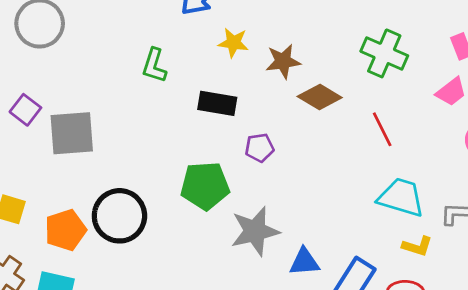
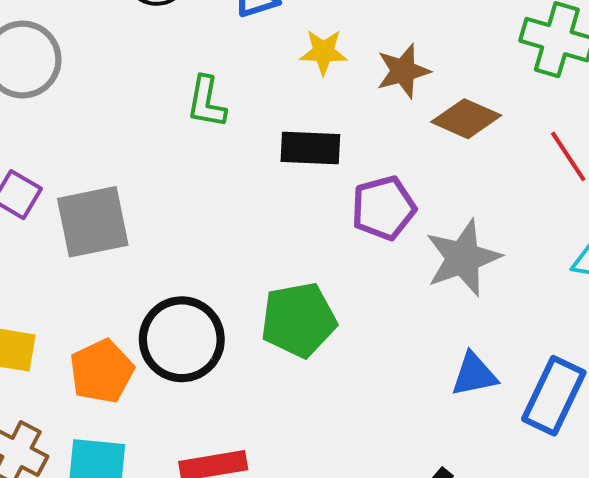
purple pentagon: (259, 148) -> (384, 208), size x1.4
green pentagon: (205, 186) -> (299, 320), moved
gray star: (255, 231) -> (463, 258), moved

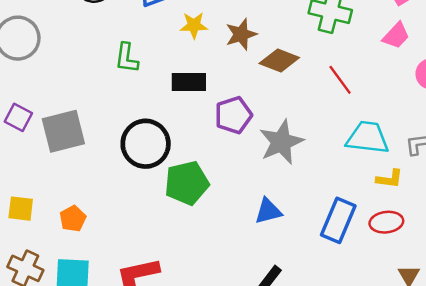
black circle: (182, 339) -> (146, 144), moved
orange pentagon: (102, 371) -> (73, 219), size x0.7
blue triangle: (474, 375) -> (268, 211), moved

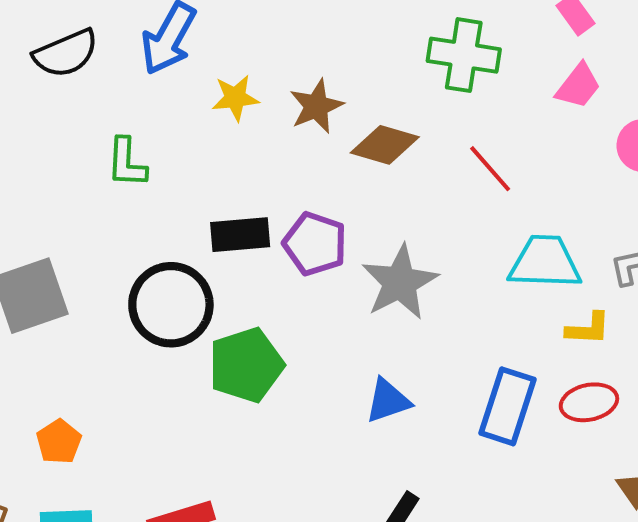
black rectangle: (189, 82) -> (240, 235), moved
purple pentagon: (233, 115) -> (315, 244), turned -30

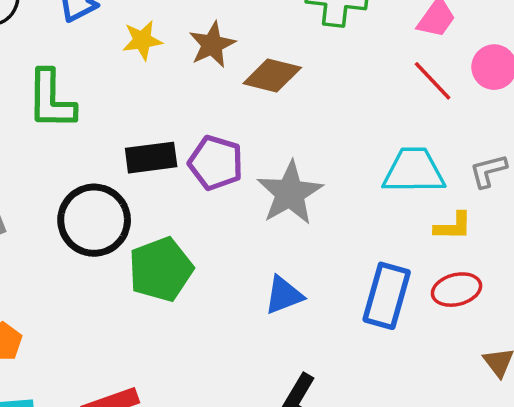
green L-shape: (127, 163) -> (51, 100), size x1.4
red line: (490, 169) -> (433, 81), moved

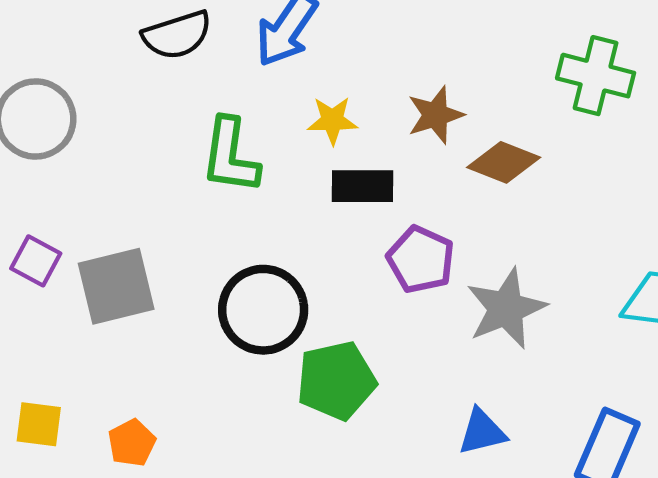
yellow star: (142, 40) -> (332, 120), moved
black rectangle: (151, 158) -> (362, 186), moved

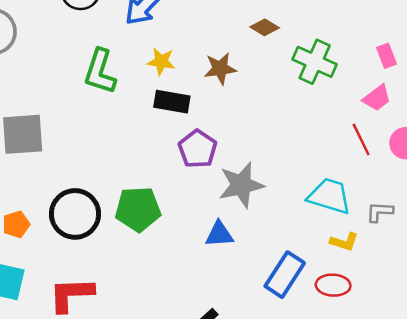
brown diamond: (504, 162) -> (265, 27), moved, size x0.7
black circle: (263, 310) -> (75, 214), moved
blue triangle: (482, 432) -> (219, 234), moved

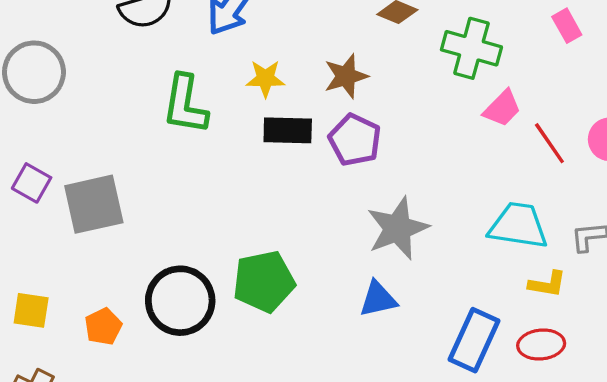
pink trapezoid: (377, 98) -> (502, 108), moved
purple pentagon: (198, 149) -> (355, 140), moved

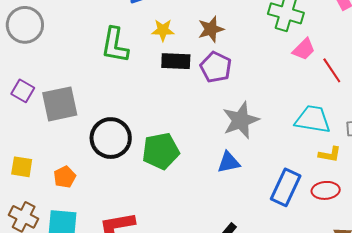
black circle: (180, 301) -> (111, 138), moved

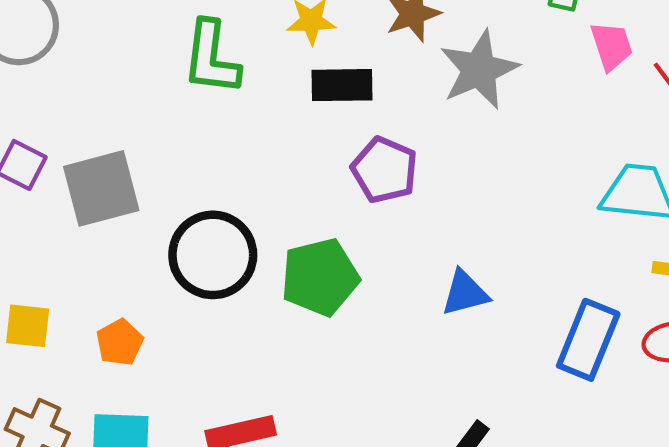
pink trapezoid: (304, 49) -> (611, 46), turned -60
purple pentagon: (216, 67) -> (384, 170), moved
gray star: (241, 120) -> (479, 70), moved

